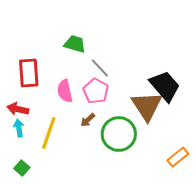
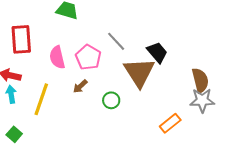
gray line: (100, 68) -> (116, 41), moved
black trapezoid: (165, 86) -> (157, 52), size x0.7
green circle: (119, 134) -> (111, 100), size x0.5

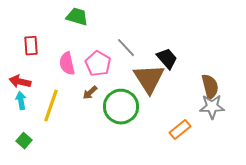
red rectangle: (21, 39) -> (31, 46), size x0.7
green circle: (111, 100) -> (121, 107), size x2.0

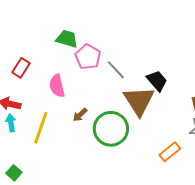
red rectangle: (31, 46) -> (21, 68), turned 36
pink pentagon: (98, 64) -> (88, 57), moved
green square: (24, 141) -> (14, 173), moved

